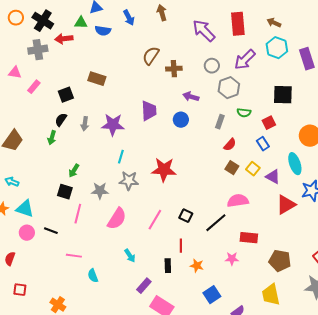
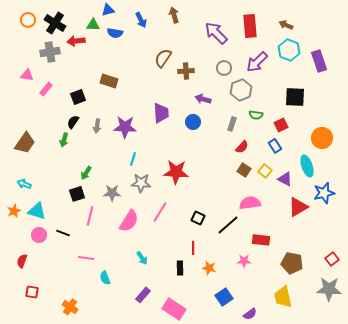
black square: (65, 192) -> (77, 194), turned -35
pink line: (155, 220) -> (160, 212), moved
purple rectangle: (144, 286) -> (143, 295), moved

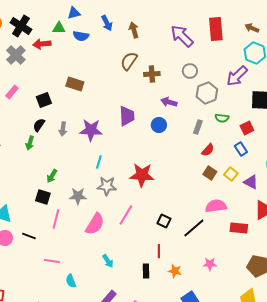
brown arrow: (174, 15) -> (134, 30), moved
gray cross: (50, 52) -> (16, 55), turned -36
purple arrow: (257, 62) -> (237, 76), moved
black square: (77, 194) -> (43, 197), turned 35
red rectangle: (261, 240) -> (239, 228), moved

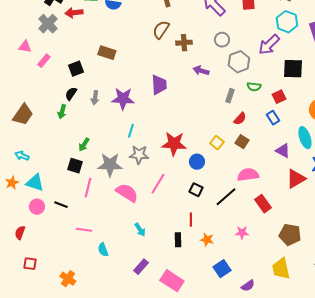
blue circle: (159, 125) -> (197, 162), moved
yellow square: (231, 174) -> (217, 143), moved
gray star: (78, 196) -> (110, 165), size x1.4
pink semicircle: (95, 224) -> (127, 193), turned -90
red rectangle: (239, 228) -> (263, 204), moved, turned 48

